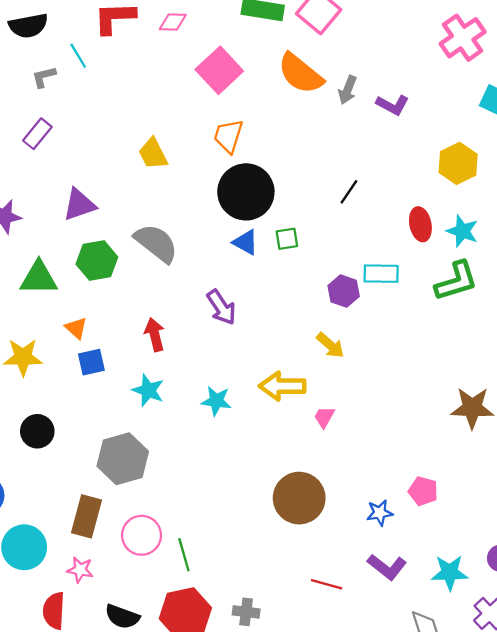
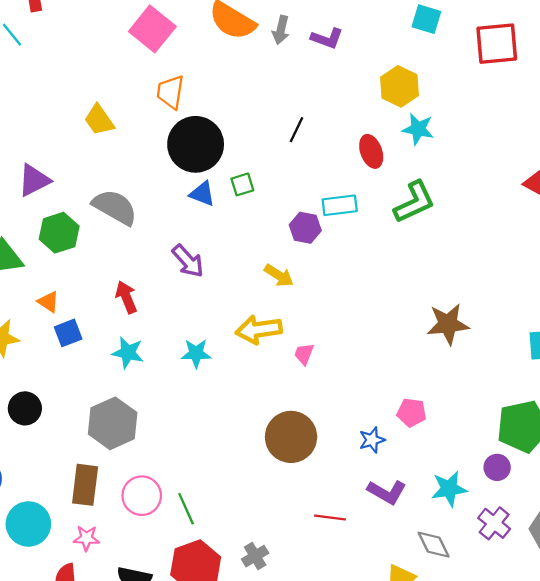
cyan star: (462, 231) -> (418, 129), moved
yellow arrow: (330, 345) -> (279, 276), moved
gray cross: (246, 612) -> (255, 556), turned -30

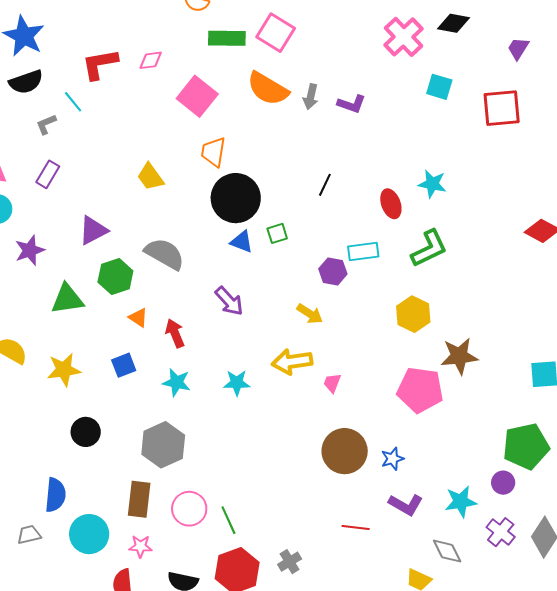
yellow hexagon: (399, 86) -> (413, 314), moved
orange triangle: (48, 302) -> (138, 318), moved
pink pentagon: (412, 413) -> (420, 390), moved, size x1.8
brown circle: (291, 437) -> (345, 451), moved

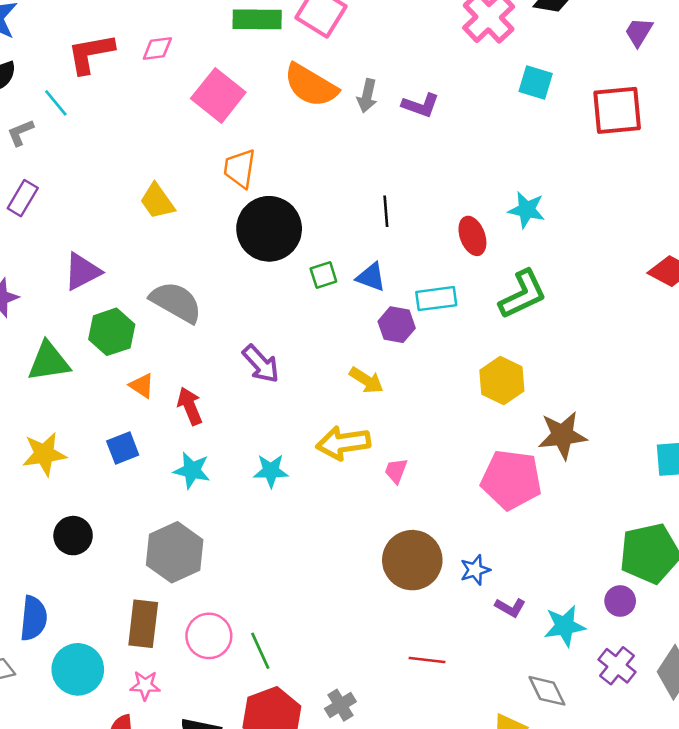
black line: (325, 185) -> (386, 211), turned -30
blue triangle: (242, 242) -> (371, 277), moved
purple L-shape: (406, 505) -> (510, 607), moved, size x0.7

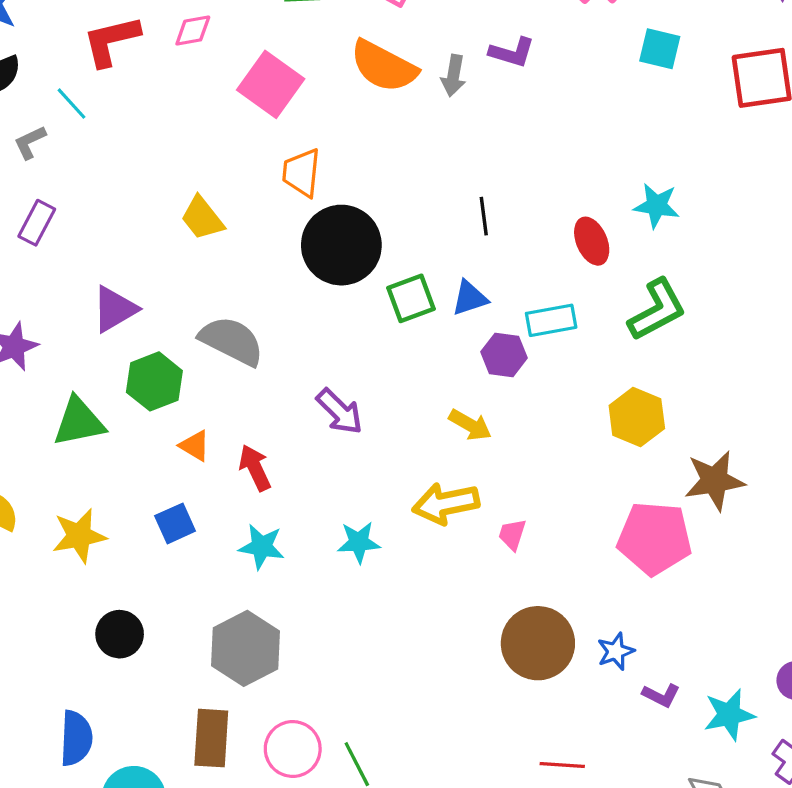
purple L-shape: (421, 105) -> (512, 52), moved
green square: (323, 275) -> (411, 298), size x1.4
blue triangle: (371, 277) -> (470, 298), turned -36

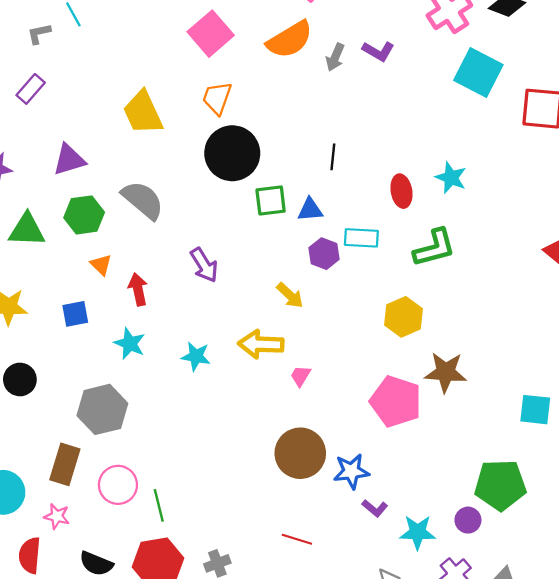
cyan square: (660, 49) -> (478, 72), size x1.6
orange semicircle: (384, 66) -> (290, 40), turned -72
yellow trapezoid: (202, 218) -> (143, 113), size x1.4
blue star: (616, 651) -> (351, 471), size x1.4

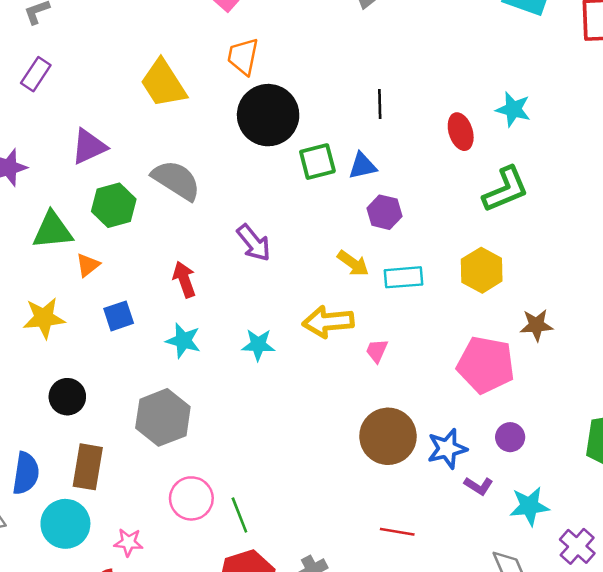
cyan rectangle: (361, 238) -> (403, 277), moved
orange triangle: (101, 265) -> (88, 265), moved, turned 45
brown star: (446, 372) -> (536, 325), size x0.7
brown rectangle: (65, 464) -> (88, 467), moved
purple circle: (468, 520) -> (510, 437), moved

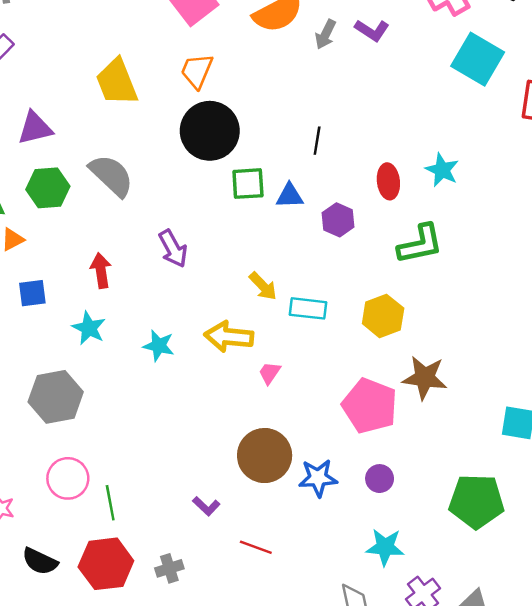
purple hexagon: (384, 212) -> (338, 220), moved
brown star: (536, 325) -> (425, 378), size x1.4
purple L-shape: (479, 486) -> (206, 506), moved

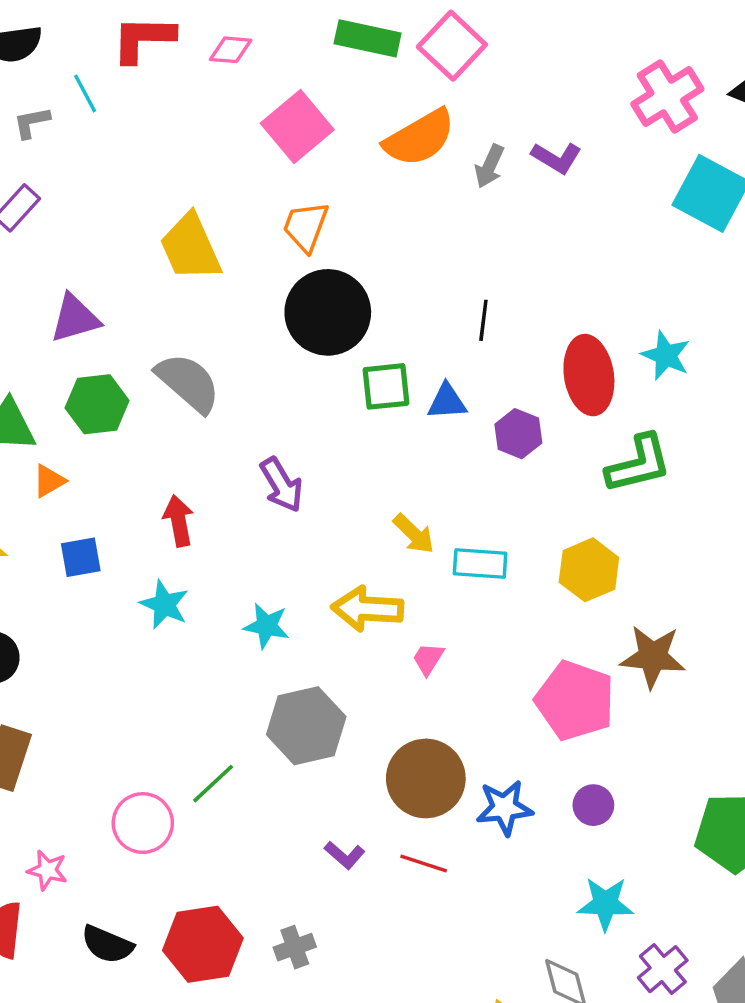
red ellipse: (388, 181) -> (589, 375), size x1.5
gray hexagon: (56, 397) -> (306, 726), moved
green line: (110, 503) -> (213, 784), moved, turned 60
red line: (256, 547) -> (424, 863), moved

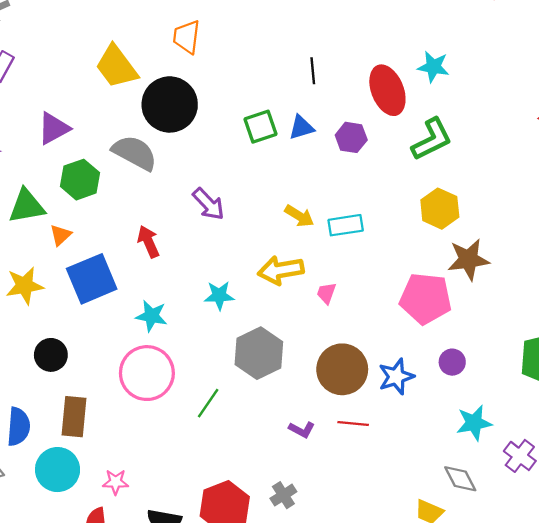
black circle: (328, 312) -> (170, 104), moved
blue square: (81, 557) -> (92, 279), size x1.8
yellow hexagon: (589, 570) -> (440, 209), moved
cyan star: (164, 604) -> (151, 316), moved
pink circle: (143, 823) -> (147, 373), moved, size x1.4

